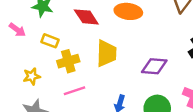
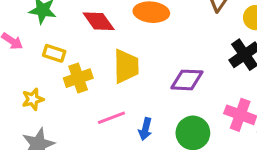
pink line: (74, 91) -> (111, 118), moved

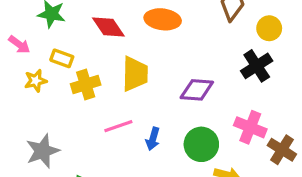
yellow star: (33, 99) -> (36, 81), moved

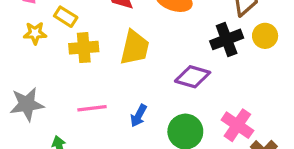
yellow circle: (269, 28) -> (265, 36), moved
black cross: (257, 66) -> (227, 39), moved
pink line: (118, 126) -> (92, 108), moved

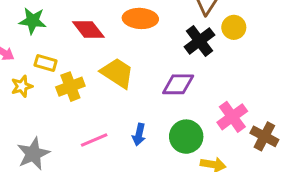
yellow trapezoid: (135, 48) -> (117, 73), turned -54
pink cross: (237, 125) -> (232, 117), turned 36

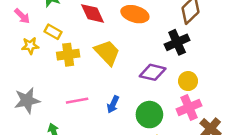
yellow circle: (234, 27) -> (188, 81), moved

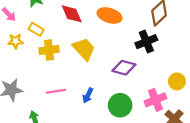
yellow circle: (188, 81) -> (177, 81), moved

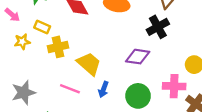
yellow trapezoid: (84, 49) -> (89, 64), moved
pink line: (56, 91) -> (70, 89), turned 36
pink cross: (155, 100) -> (174, 86), turned 30

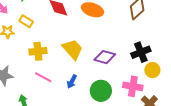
black cross: (158, 27) -> (141, 52), moved
yellow cross: (58, 47) -> (38, 51), moved
yellow trapezoid: (89, 64) -> (73, 49), moved

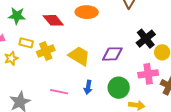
yellow cross: (38, 51) -> (46, 51), moved

